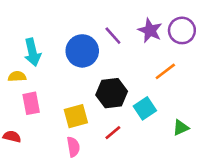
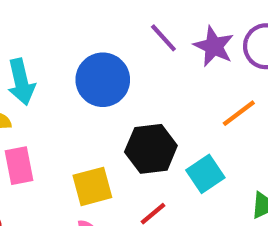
purple line: (113, 36) -> (163, 38), moved

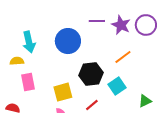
purple line: (163, 38) -> (97, 21), turned -49
orange line: (239, 113) -> (123, 57), moved

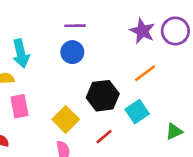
purple line: (97, 21) -> (75, 26), moved
blue circle: (68, 41) -> (72, 52), size x0.7
yellow square: (63, 92) -> (66, 119), turned -30

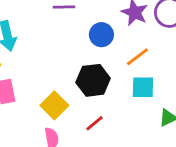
blue circle: (72, 52) -> (101, 35), moved
cyan square: (137, 112) -> (143, 87), moved, turned 35

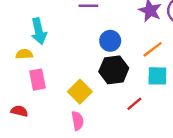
blue circle: (101, 35) -> (110, 41), moved
red line: (94, 123) -> (134, 104), moved

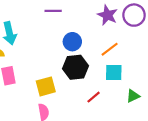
yellow square: (80, 92) -> (46, 86), turned 30

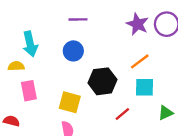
blue circle: (72, 42) -> (73, 51), moved
yellow square: (46, 86) -> (70, 102), turned 30

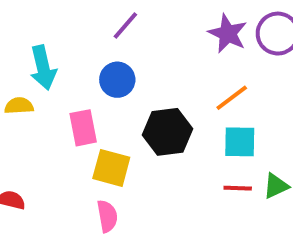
purple line: (78, 19) -> (125, 26), turned -48
pink rectangle: (29, 91) -> (83, 128), moved
red line: (122, 114) -> (238, 188), moved, turned 42

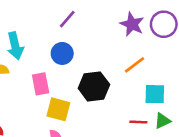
cyan square: (240, 142) -> (155, 94), moved

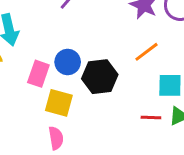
blue circle: (62, 53) -> (68, 62), moved
pink rectangle: (41, 84) -> (38, 74), turned 30

